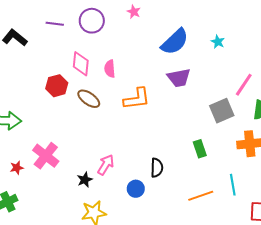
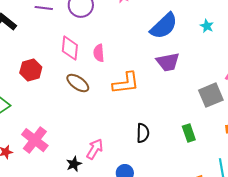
red hexagon: (57, 86) -> (31, 70), moved
black semicircle: (157, 168) -> (143, 133), moved

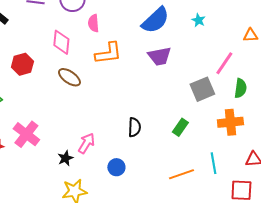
pink semicircle: (99, 53) -> (93, 23), moved
orange L-shape: (126, 83) -> (108, 53), moved
green rectangle: (189, 133) -> (180, 127), turned 54

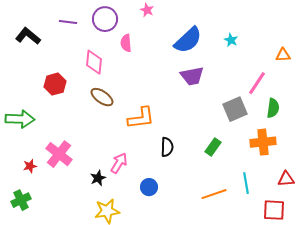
orange L-shape: (108, 53) -> (141, 118), moved

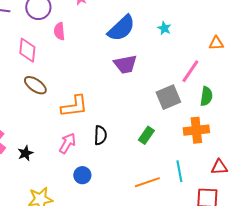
pink arrow: (119, 163) -> (67, 143), moved
black star: (98, 178) -> (25, 153), moved

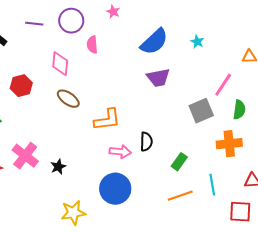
black semicircle: (100, 135) -> (146, 142), moved
green rectangle: (146, 135) -> (179, 162), moved
pink arrow: (67, 143) -> (120, 152), moved, turned 65
blue circle: (82, 175) -> (115, 189), size x1.8

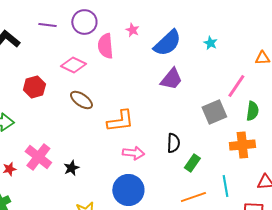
pink star: (113, 12) -> (132, 30), moved
pink semicircle: (92, 45) -> (105, 46), size x1.4
pink diamond: (60, 64) -> (73, 65), turned -70
purple trapezoid: (158, 78) -> (171, 79), turned -40
black semicircle: (146, 142) -> (173, 143), moved

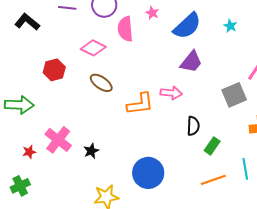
pink arrow: (133, 153) -> (171, 93), moved

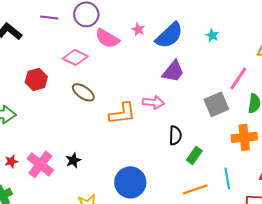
pink star: (152, 13) -> (138, 29), moved
pink semicircle: (125, 29) -> (107, 38), turned -55
pink cross: (58, 140) -> (40, 164), moved

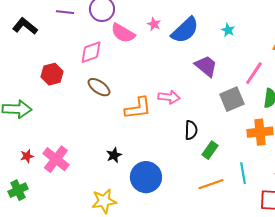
pink diamond: (75, 57) -> (91, 52), turned -45
purple trapezoid: (173, 71) -> (206, 66), moved, turned -90
black star: (73, 160) -> (114, 155), moved

